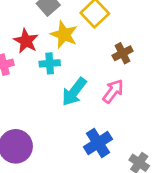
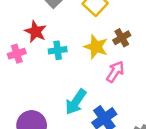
yellow star: (64, 35) -> (96, 47), moved
cyan arrow: (74, 92) -> (76, 102), moved

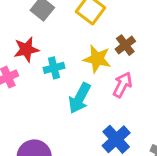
red star: (36, 32) -> (26, 49), turned -30
cyan arrow: (76, 102) -> (80, 98), moved

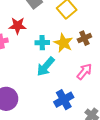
cyan cross: (54, 68) -> (42, 43), moved
pink arrow: (122, 85) -> (84, 71), moved

